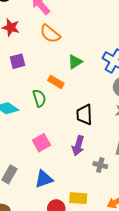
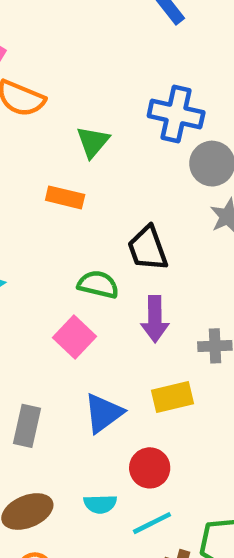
green semicircle: (39, 98) -> (98, 284), moved, turned -42
yellow rectangle: (78, 198) -> (173, 397), moved

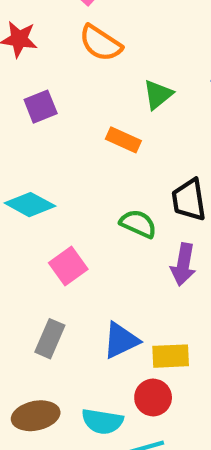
pink square: (75, 337) -> (68, 266), moved
yellow rectangle: (173, 397) -> (171, 356), moved
cyan semicircle: (100, 504) -> (102, 421), size x1.4

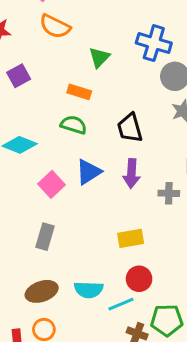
green semicircle: (138, 224) -> (74, 125), moved
blue triangle: (121, 340) -> (89, 172), moved
red circle: (153, 397) -> (139, 279), moved

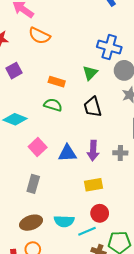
green triangle: (99, 57) -> (90, 73), moved
blue triangle: (89, 172) -> (67, 153), moved, turned 30
purple arrow: (131, 173) -> (93, 151), moved

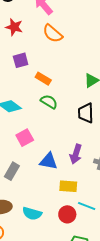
orange rectangle: (57, 82) -> (43, 79), moved
blue triangle: (67, 153) -> (49, 161), moved
cyan line: (87, 231) -> (87, 206), moved, turned 30

